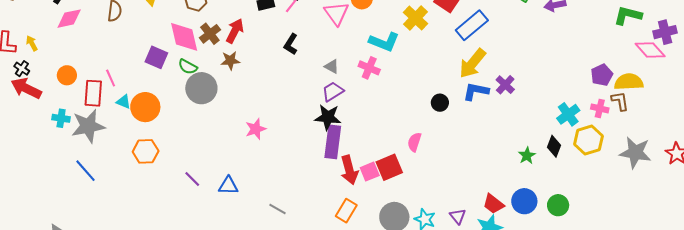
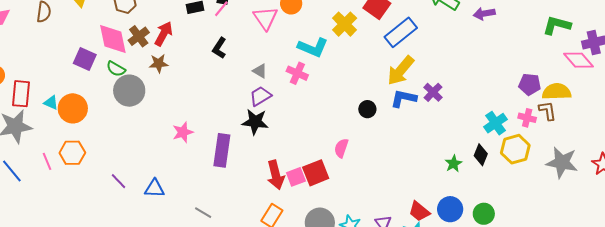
purple pentagon: (602, 75) -> (530, 84), turned 30
pink line: (111, 78) -> (47, 161), moved
purple rectangle: (333, 142) -> (222, 150), moved

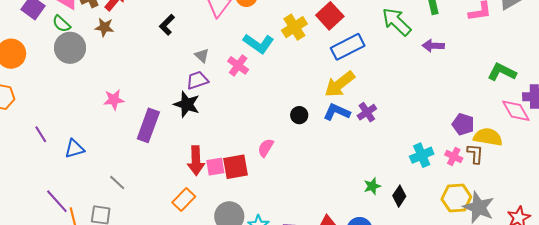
yellow hexagon: (515, 149) -> (456, 198), moved
black diamond: (481, 155) -> (399, 196), moved
blue triangle: (154, 188) -> (74, 149), turned -30

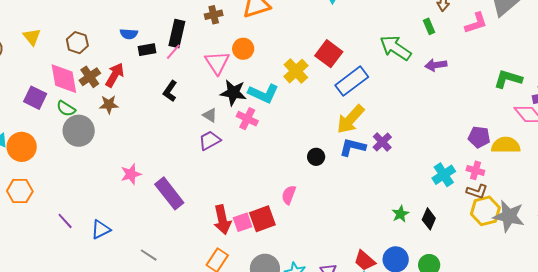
black star: (187, 104) -> (233, 93), moved
purple rectangle: (148, 125) -> (169, 193), turned -48
brown L-shape: (475, 154) -> (477, 191), moved, turned 115

